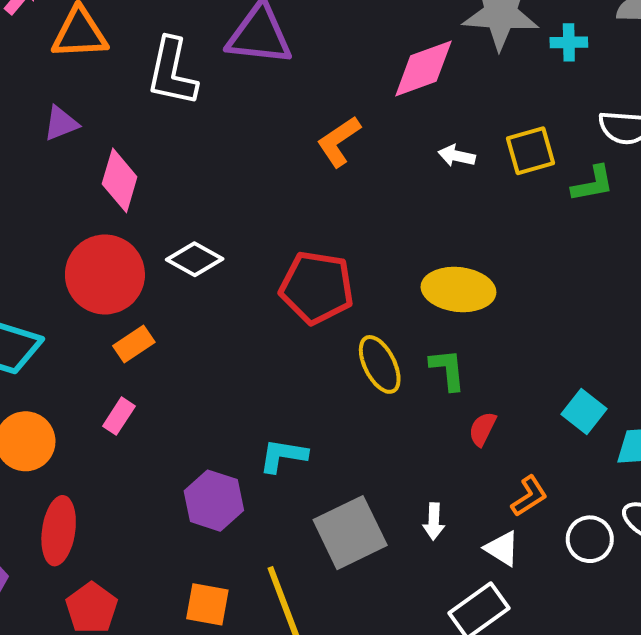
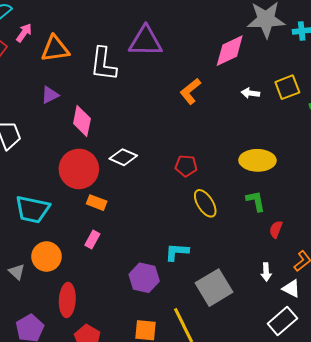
red pentagon: (317, 287) -> (186, 166), size x0.6
orange rectangle: (134, 344) -> (97, 203), turned 60
yellow ellipse: (380, 364) -> (205, 203), moved
white arrow: (434, 521) -> (266, 272), moved

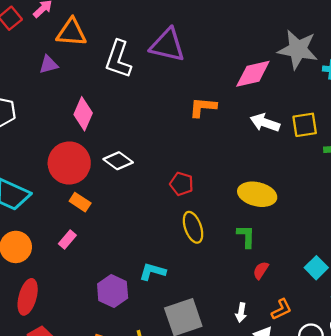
orange L-shape: (190, 91) -> (203, 107), turned 32
white arrow: (250, 93) -> (265, 123), size x1.5
purple triangle: (50, 95) -> (49, 65), moved

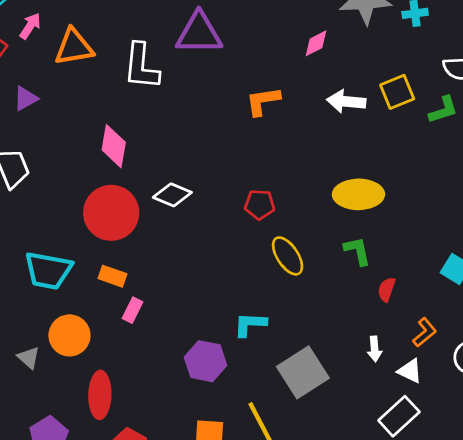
purple triangle: (49, 65) -> (26, 99), moved
pink diamond: (253, 74) -> (316, 43), size x0.6
orange rectangle: (80, 202) -> (112, 276), moved

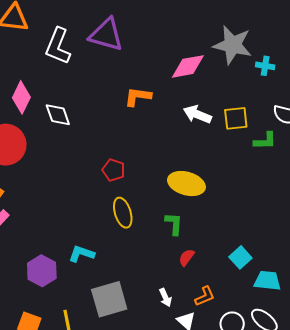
pink diamond: (316, 43) -> (188, 66), size x1.6
white diamond: (172, 195) -> (58, 115), moved, turned 32
white arrow: (375, 349) -> (165, 298), turned -36

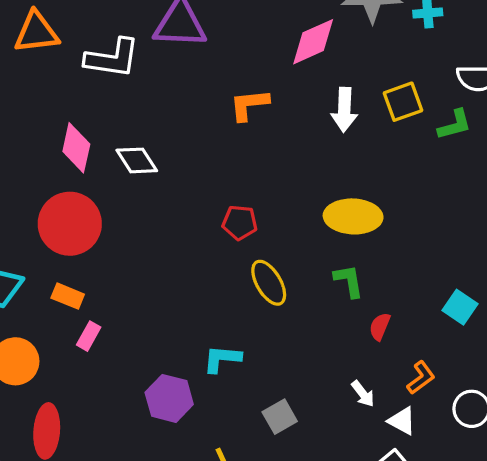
white L-shape: (58, 46) -> (112, 58), turned -90
white arrow: (197, 114) -> (344, 110), turned -96
gray square: (109, 299) -> (280, 417), size x0.6

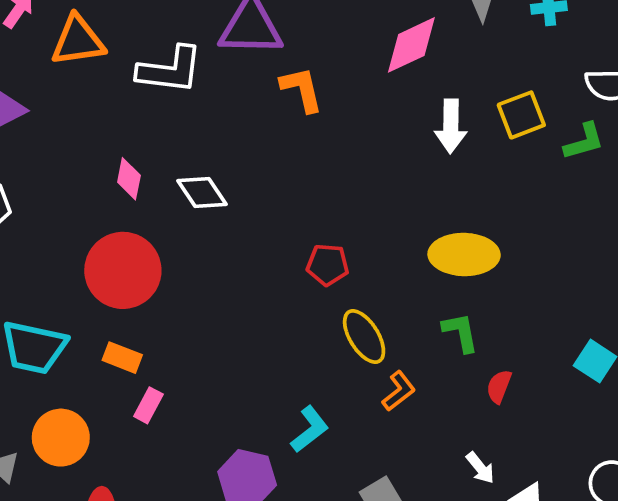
orange L-shape: (249, 105) -> (302, 89), moved, turned 84
pink diamond: (76, 148) -> (129, 179), size x0.7
cyan L-shape: (222, 359) -> (310, 429), turned 138
orange L-shape: (421, 378) -> (399, 391), moved

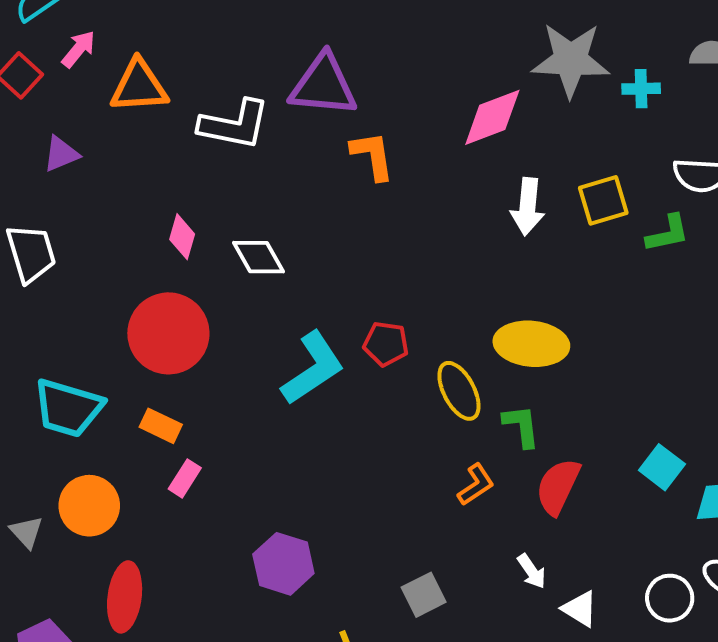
yellow ellipse: (364, 336) -> (459, 391), moved
red semicircle: (499, 386) -> (558, 486), size x1.6
orange L-shape: (399, 391) -> (476, 485), moved
cyan L-shape: (310, 429) -> (313, 368), moved, size x1.5

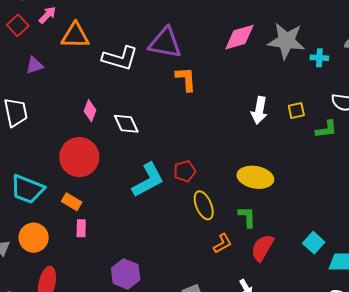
pink diamond: (492, 117) -> (239, 37), moved
yellow square: (603, 200) -> (296, 111), size x0.7
red pentagon: (386, 344) -> (185, 171), turned -30
yellow ellipse: (459, 391) -> (204, 205), moved
pink rectangle: (185, 478) -> (81, 228), turned -36

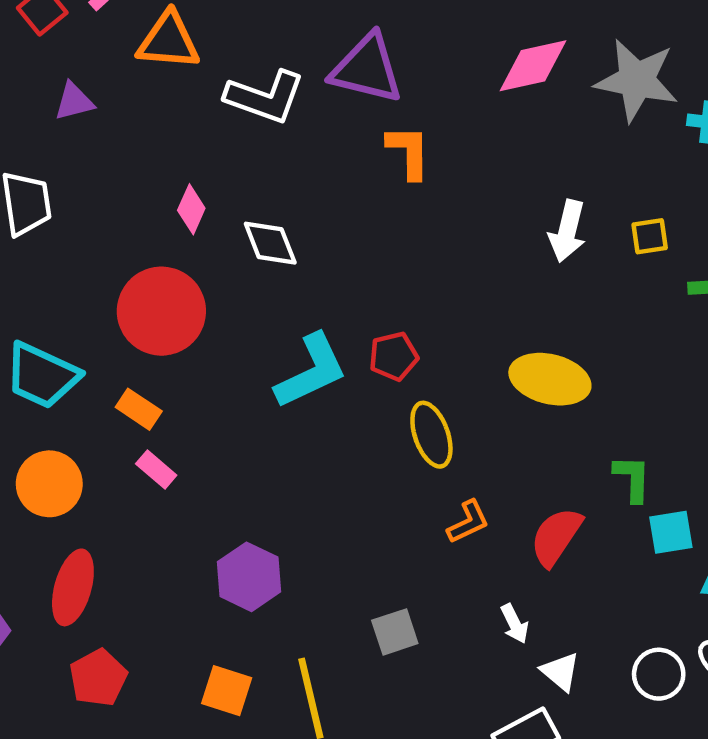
green L-shape: (247, 217) -> (632, 478), moved
pink rectangle: (81, 228) -> (156, 470), turned -54
cyan square: (314, 243) -> (671, 532), turned 35

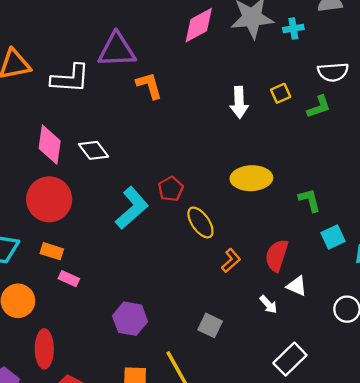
pink diamond: (191, 209) -> (50, 145), size x1.6
green L-shape: (632, 478) -> (310, 200), moved
gray square: (395, 632) -> (210, 325), turned -30
white triangle: (560, 672) -> (297, 286), moved

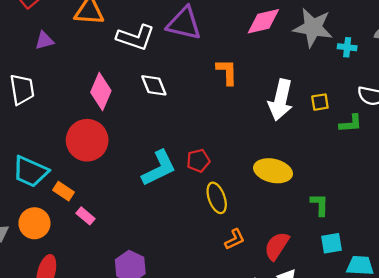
orange L-shape: (149, 86) -> (227, 72), moved
white arrow: (239, 102) -> (281, 100), size x1.4
white diamond: (93, 150) -> (154, 85), moved
orange rectangle: (52, 251) -> (64, 191), moved

